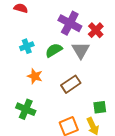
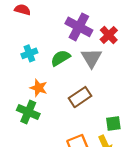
green cross: (26, 109) -> (28, 112), moved

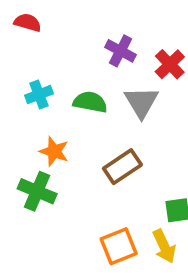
purple cross: (79, 27) -> (121, 51), size x0.7
green semicircle: (60, 58) -> (90, 102), turned 42

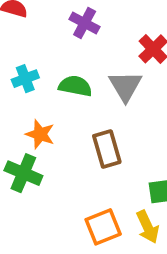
purple cross: (121, 51) -> (85, 23), moved
brown rectangle: (122, 167) -> (107, 149), turned -72

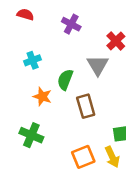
green semicircle: (75, 86) -> (65, 80), moved, turned -80
green cross: (23, 173) -> (31, 135), moved

